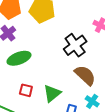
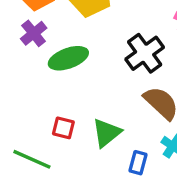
green ellipse: (19, 58) -> (68, 58), moved

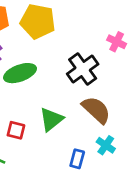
green triangle: (107, 133) -> (51, 119), moved

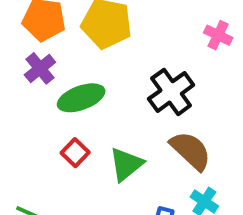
pink cross: (117, 42) -> (218, 35), moved
red square: (16, 130) -> (75, 153), moved, turned 30

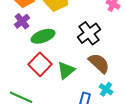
red square: (75, 153) -> (40, 64), size x1.6

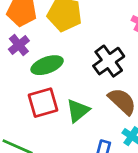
red square: (40, 64) -> (43, 103), turned 30

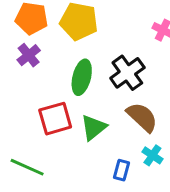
green ellipse: (47, 65) -> (82, 77), moved, turned -56

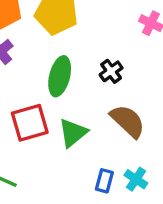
black cross: (127, 73) -> (111, 71), size x0.6
cyan cross: (152, 155) -> (136, 179), moved

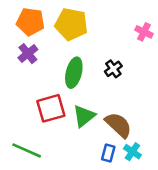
brown semicircle: (128, 121) -> (118, 125), moved

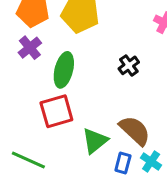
green ellipse: (74, 73) -> (64, 70), moved
green triangle: (84, 116) -> (95, 141), moved

